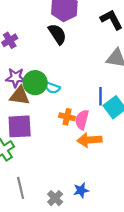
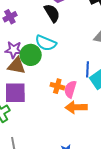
cyan semicircle: (52, 88) -> (46, 43), moved, size x1.5

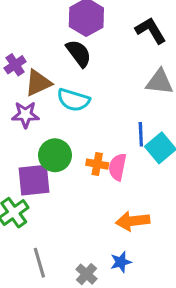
green circle: (31, 55) -> (55, 155), moved
brown triangle: (17, 66) -> (38, 83), moved, turned -30
orange arrow: (76, 107) -> (133, 221), moved

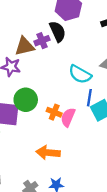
purple cross: (15, 65) -> (42, 41), moved
cyan semicircle: (73, 100) -> (80, 74), moved
orange arrow: (133, 221) -> (48, 153), moved

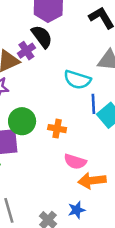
pink semicircle: (68, 117) -> (75, 162), moved, turned -84
orange arrow: (48, 153) -> (92, 181), moved

